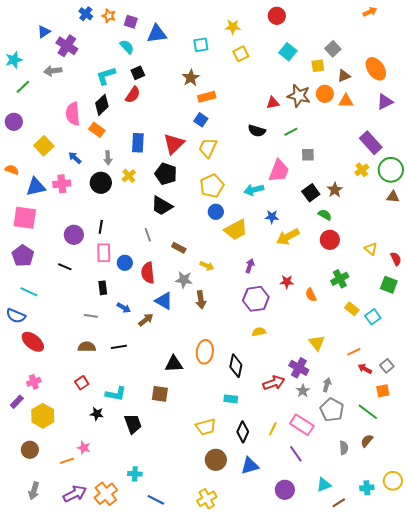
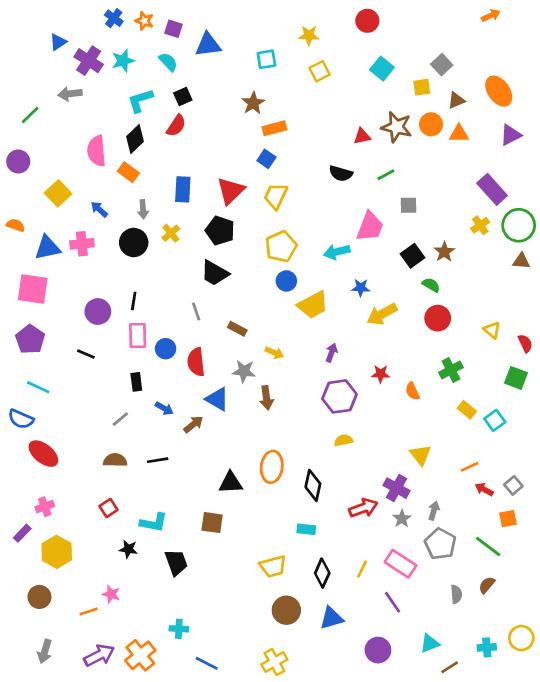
cyan star: (14, 60) -> (123, 61), moved
gray line: (91, 316) -> (120, 419), turned -48

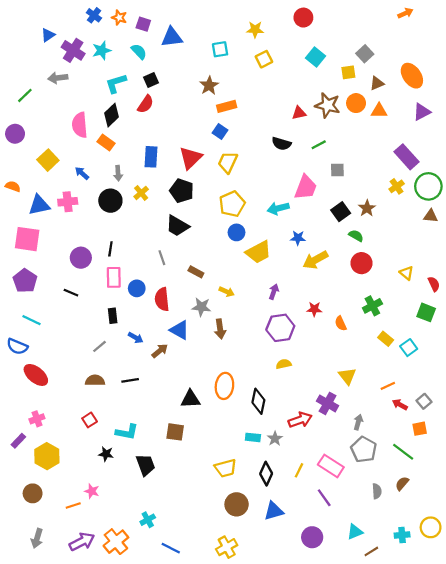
gray star: (402, 519) -> (275, 439), moved
cyan cross: (179, 629) -> (148, 520), turned -32

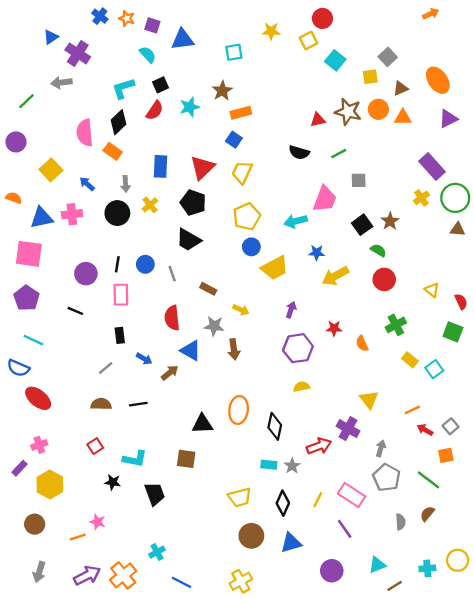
cyan star: (102, 50) -> (190, 107), moved
yellow square: (264, 59) -> (308, 41), moved
blue circle: (137, 288) -> (145, 264), moved

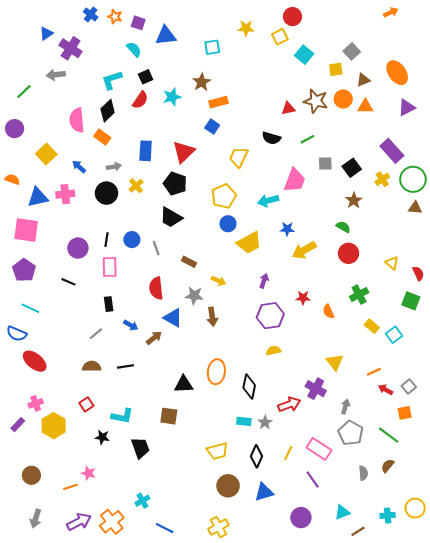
yellow trapezoid: (242, 172) -> (239, 157), moved
gray arrow: (126, 184) -> (114, 167), turned -96
black square: (362, 225) -> (352, 168), moved
yellow hexagon: (50, 485) -> (54, 426), moved

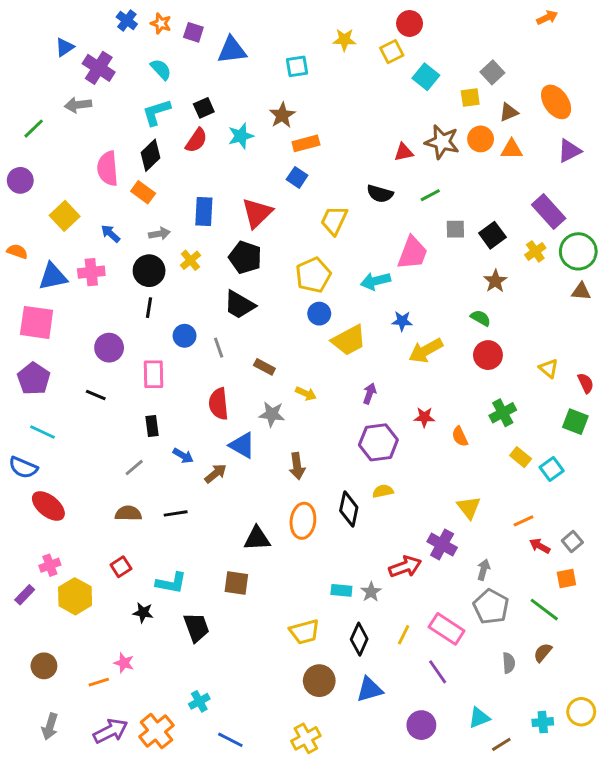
cyan semicircle: (134, 49) -> (161, 69), moved
black line: (106, 240) -> (149, 308), moved
brown arrow: (212, 317) -> (297, 466), moved
black diamond: (249, 386) -> (349, 509), moved

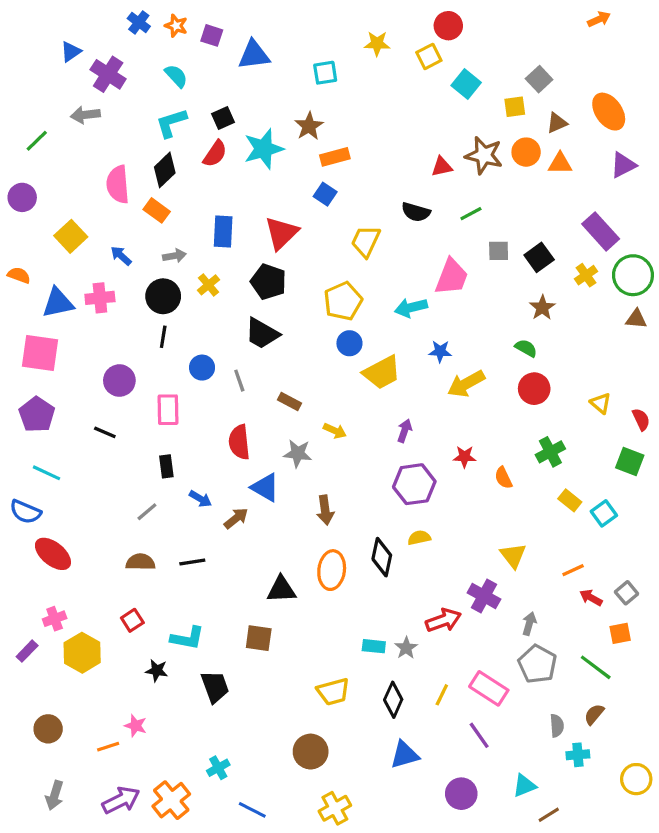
cyan star: (241, 136) -> (264, 149), size x1.4
brown circle: (319, 681) -> (311, 752), moved
cyan cross: (543, 722) -> (578, 755), moved

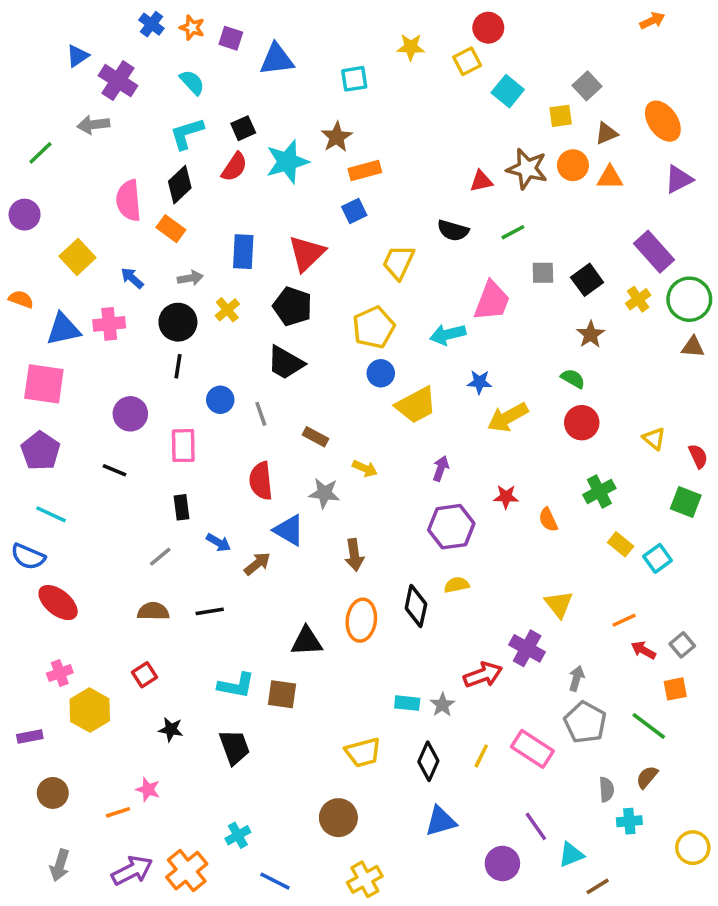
blue square: (325, 194) -> (354, 211), turned 30
cyan L-shape: (187, 638) -> (236, 685), moved
purple rectangle: (27, 651) -> (30, 737), moved, turned 35
purple line: (479, 735) -> (536, 826), moved

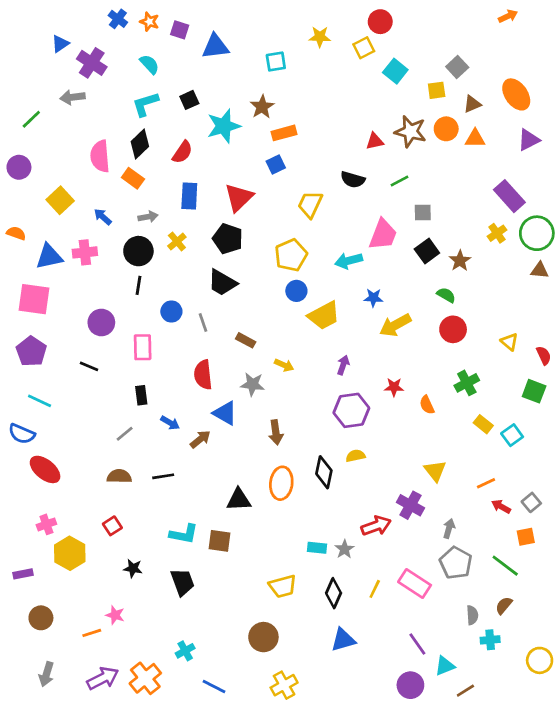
red semicircle: (234, 167) -> (182, 152), moved
black square: (587, 280) -> (427, 251), moved
purple circle: (502, 863) -> (410, 685), moved

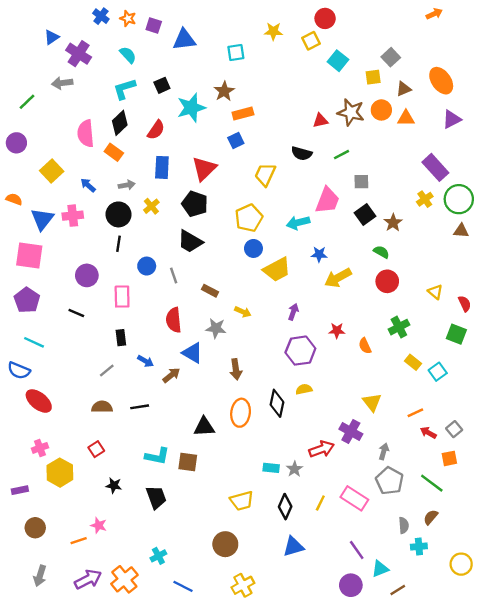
blue triangle: (49, 257) -> (42, 219), turned -40

